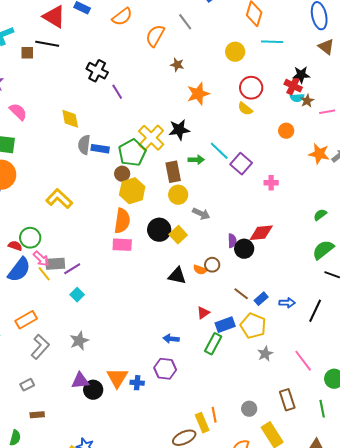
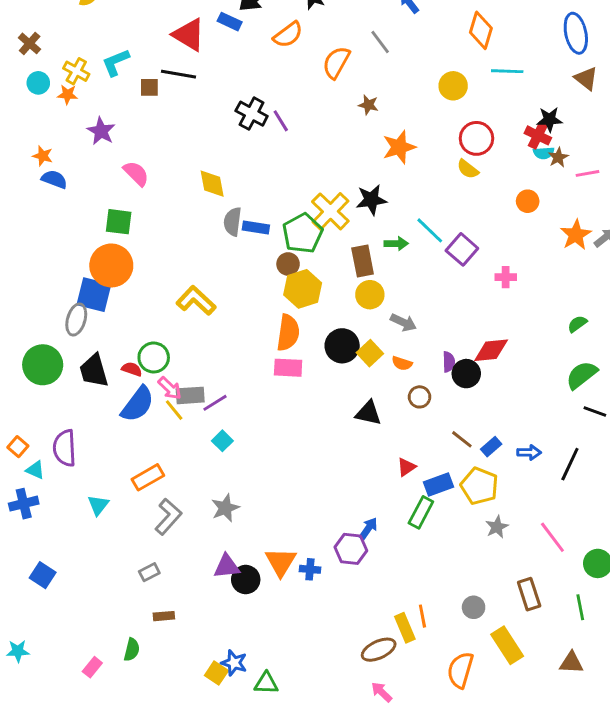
purple line: (117, 92) -> (281, 121), moved
orange star: (319, 154) -> (576, 235), turned 30
orange semicircle: (200, 270) -> (402, 363), moved
blue arrow: (171, 339) -> (368, 528), moved, turned 119

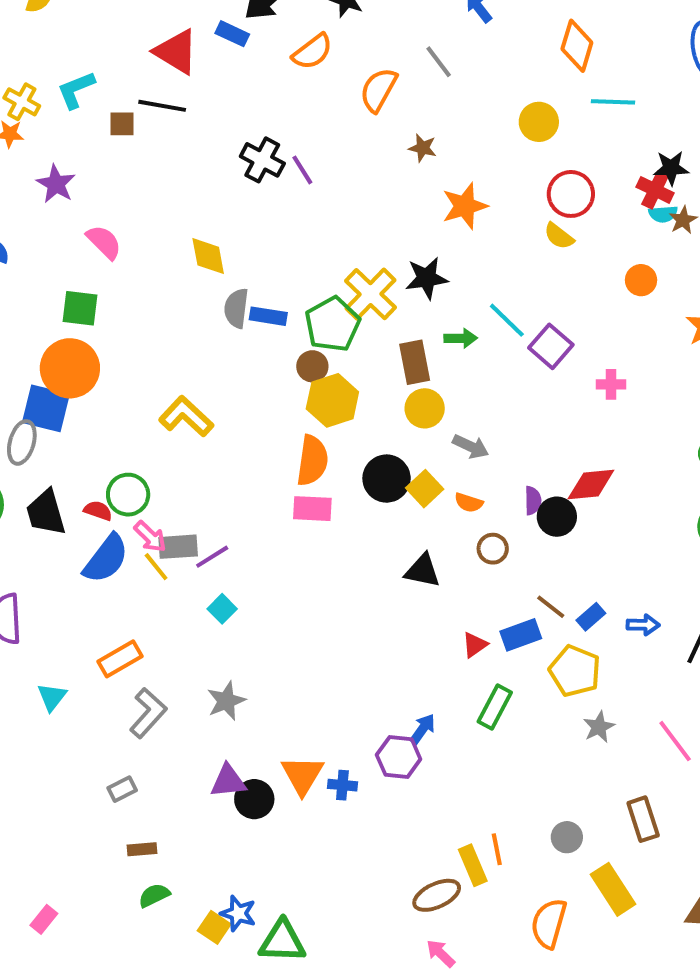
blue rectangle: (439, 485) -> (521, 635), moved
green semicircle: (132, 650) -> (154, 895), moved, turned -130
green triangle: (266, 683) -> (282, 941), size x1.4

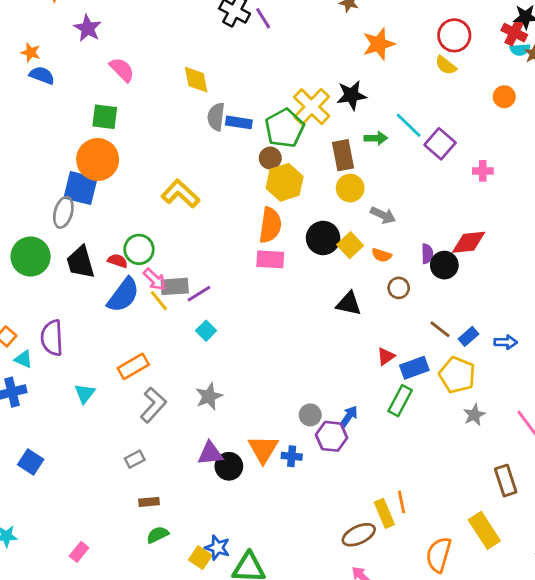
blue rectangle: (521, 635) -> (414, 368), moved
gray circle: (567, 837) -> (310, 415), moved

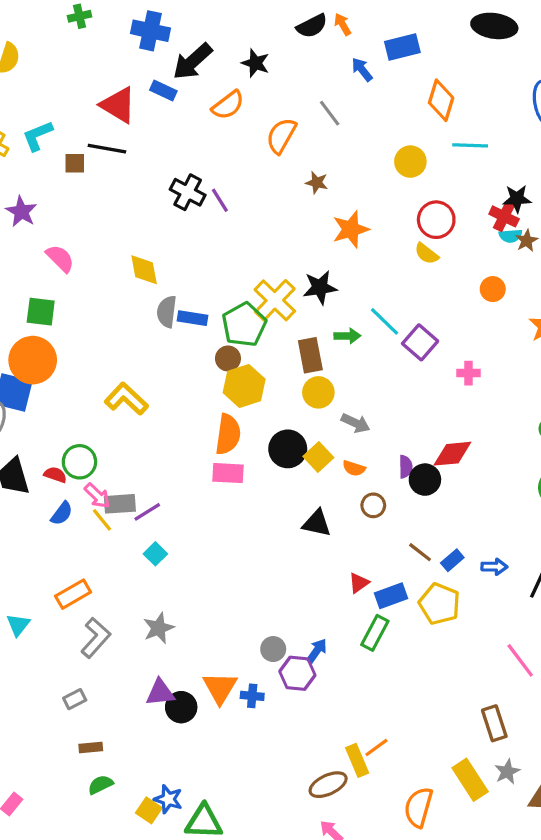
blue semicircle: (123, 295) -> (62, 513), size x0.6
gray star: (474, 415) -> (507, 772), moved
orange line: (402, 502) -> (376, 748), turned 65

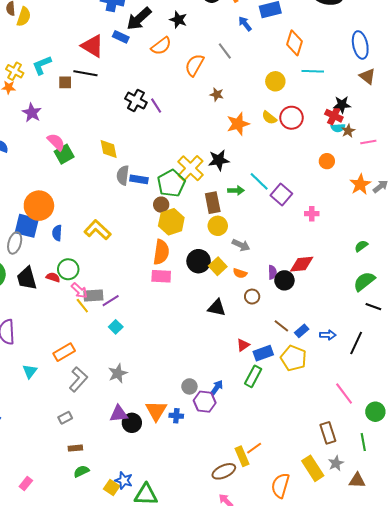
yellow semicircle: (427, 254) -> (269, 118), moved
green square: (41, 312) -> (64, 154), moved, turned -36
blue semicircle: (62, 513) -> (57, 233), moved, turned 147

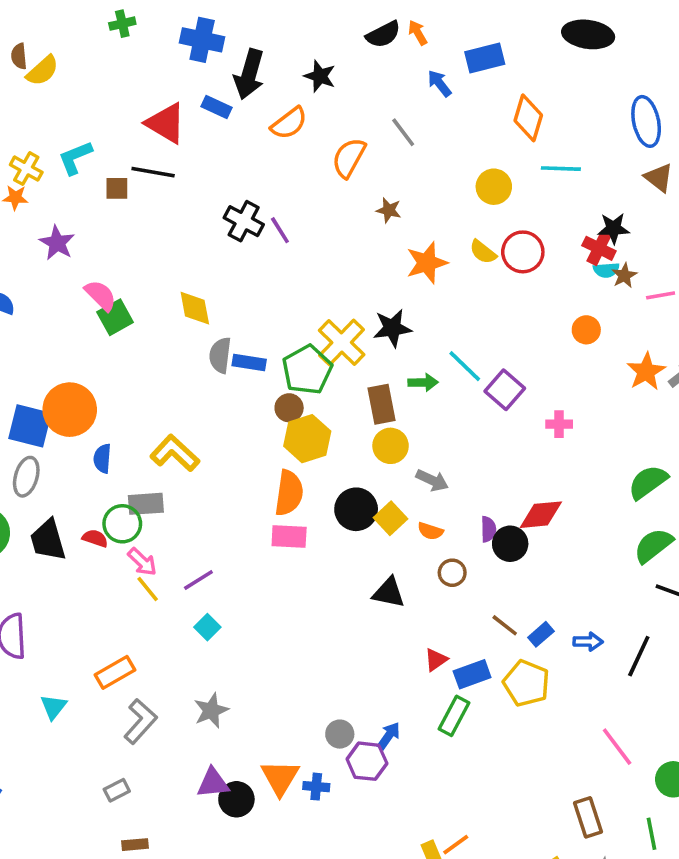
yellow semicircle: (24, 17) -> (43, 71), turned 30
black arrow: (139, 19) -> (249, 74), turned -32
blue square: (27, 226) -> (30, 426), moved
green semicircle: (361, 246) -> (648, 482), size x1.6
gray rectangle: (93, 296) -> (146, 504), moved

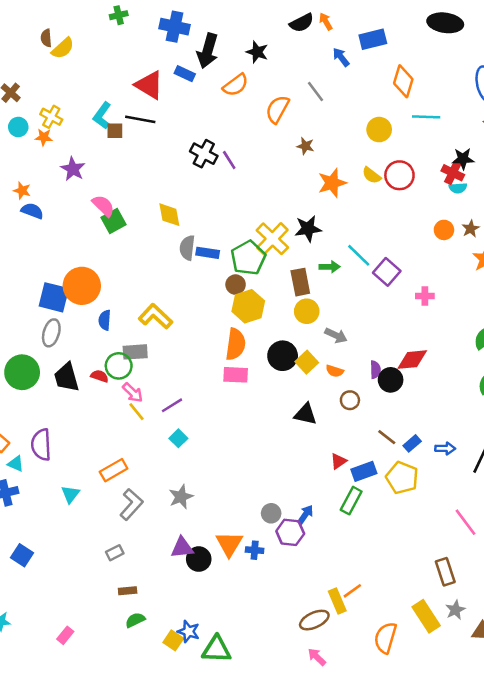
cyan L-shape: (75, 158) -> (102, 116), moved, turned -32
brown star: (624, 275) -> (471, 229), moved

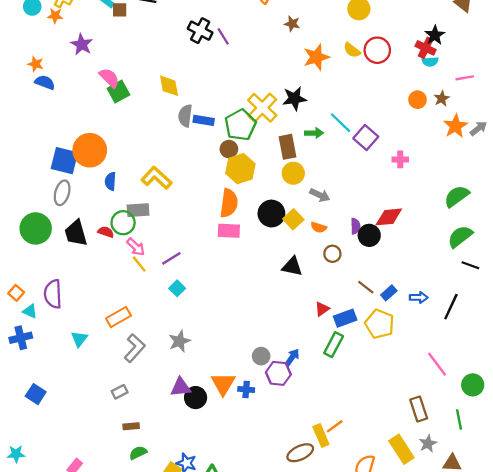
black star: (463, 159) -> (435, 35), turned -30

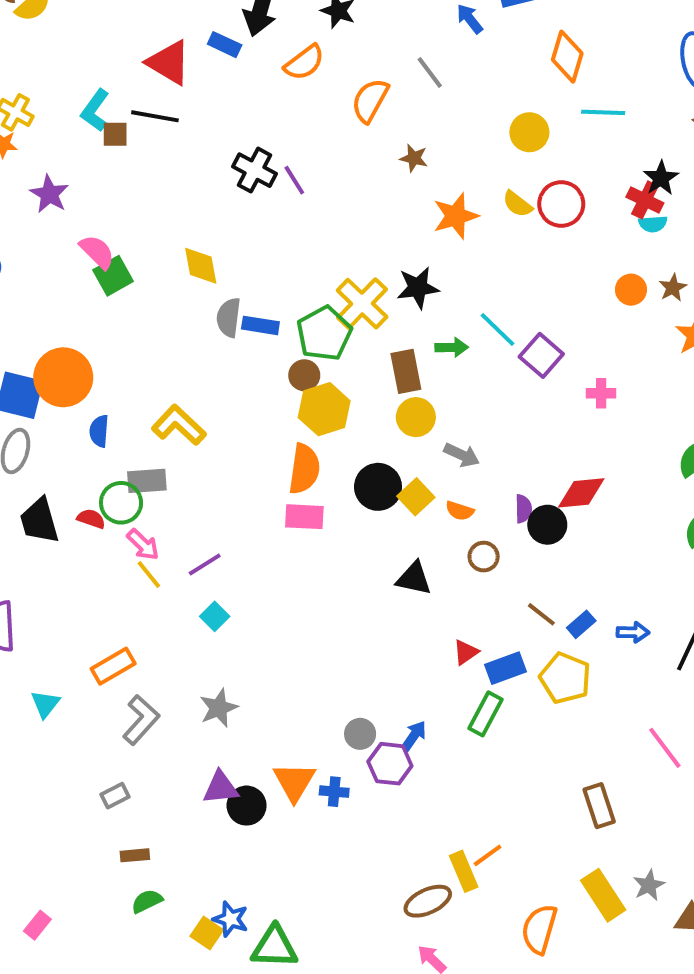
brown rectangle: (419, 409) -> (599, 806), moved

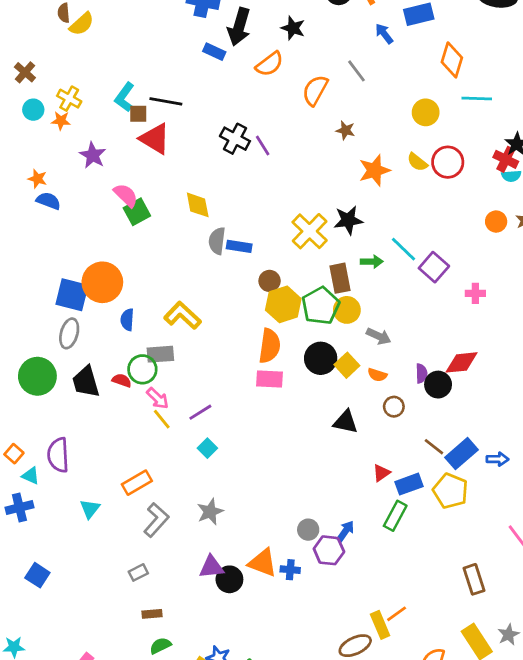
red triangle: (169, 63) -> (155, 139), moved
green pentagon: (324, 333) -> (321, 306), moved
blue rectangle: (581, 624) -> (462, 454), size x1.6
orange triangle: (294, 782) -> (263, 563), turned -40

